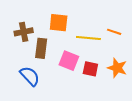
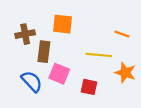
yellow line: (88, 38) -> (99, 55), moved
pink square: (69, 61) -> (59, 74), moved
red square: (90, 69) -> (89, 87), moved

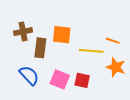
orange square: (63, 24) -> (62, 35), moved
orange line: (122, 34) -> (113, 41), moved
pink square: (59, 74) -> (60, 79), moved

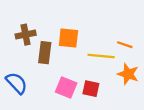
blue semicircle: (29, 75) -> (17, 83), moved

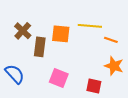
brown cross: (26, 35) -> (23, 31), turned -36
yellow line: (101, 56) -> (90, 26), moved
red square: (91, 89) -> (94, 86), moved

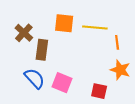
orange square: (61, 34) -> (64, 23), moved
orange line: (111, 40) -> (117, 42), turned 64
blue semicircle: (15, 74) -> (34, 78), moved

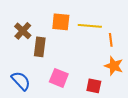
blue semicircle: (34, 78) -> (21, 81), moved

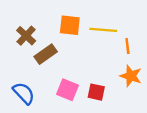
brown rectangle: (40, 47) -> (46, 54), turned 48
red square: (94, 86) -> (96, 92), moved

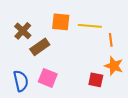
pink square: (68, 90) -> (48, 78), moved
red square: (96, 92) -> (96, 80), moved
blue semicircle: (24, 93) -> (21, 81), turned 30

